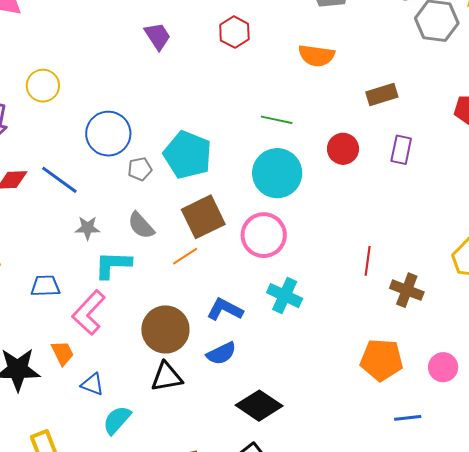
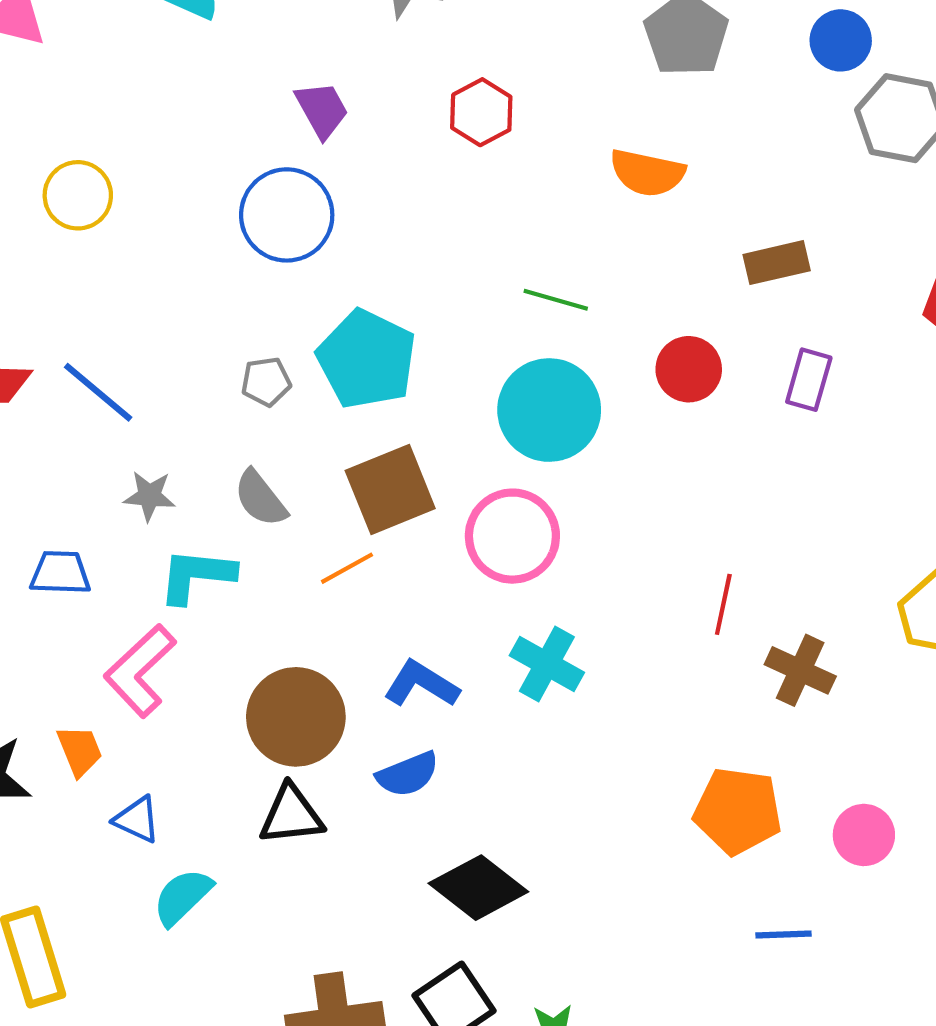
blue circle: (108, 134) -> (287, 215), moved
blue trapezoid: (45, 286) -> (60, 573), moved

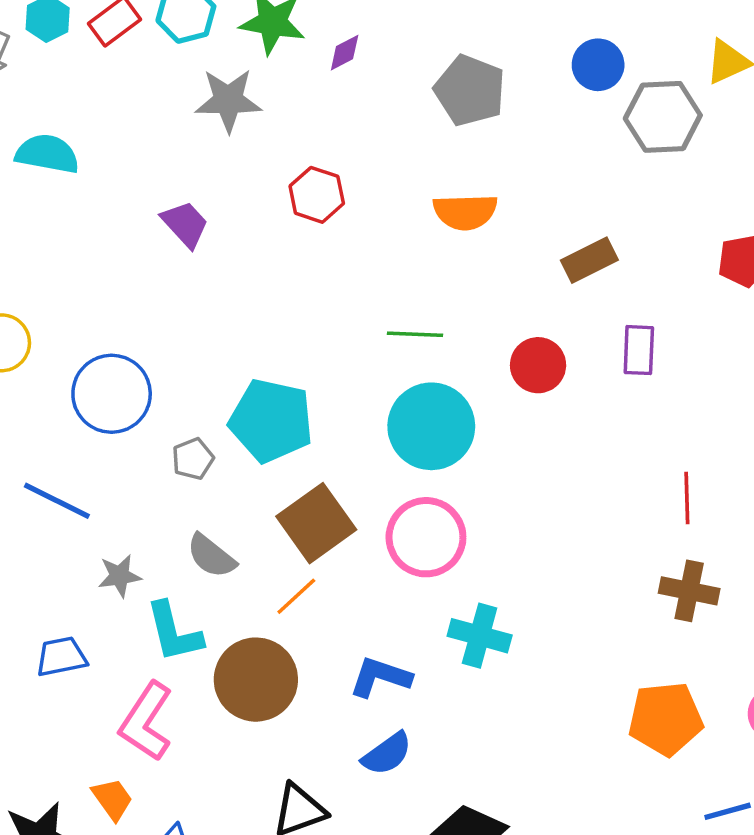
blue circle: (287, 215) -> (112, 394), moved
cyan L-shape: (196, 576) -> (174, 632), turned -96
red line: (723, 604) -> (687, 498), moved
brown circle: (296, 717) -> (256, 680), moved

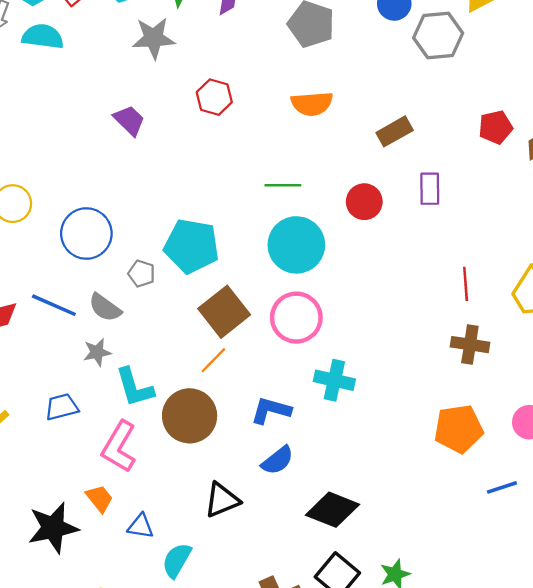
cyan semicircle: (47, 154) -> (43, 37), moved
gray pentagon: (193, 459) -> (142, 274), turned -30
gray semicircle: (211, 556) -> (105, 308), moved

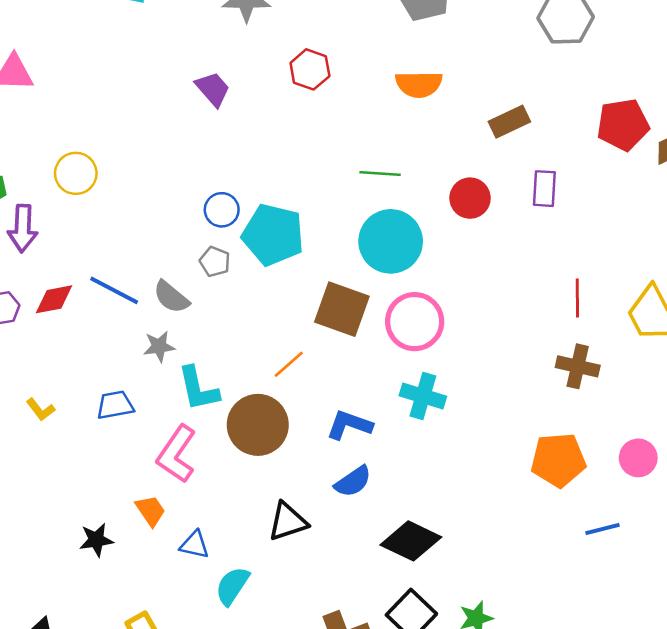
red pentagon: (496, 127) -> (623, 125), size x1.4
blue circle: (86, 234) -> (222, 210), moved, size x0.6
brown square: (224, 312) -> (342, 309), moved, turned -36
pink circle: (296, 318) -> (415, 322), moved
black star: (53, 528) -> (96, 540), size x0.6

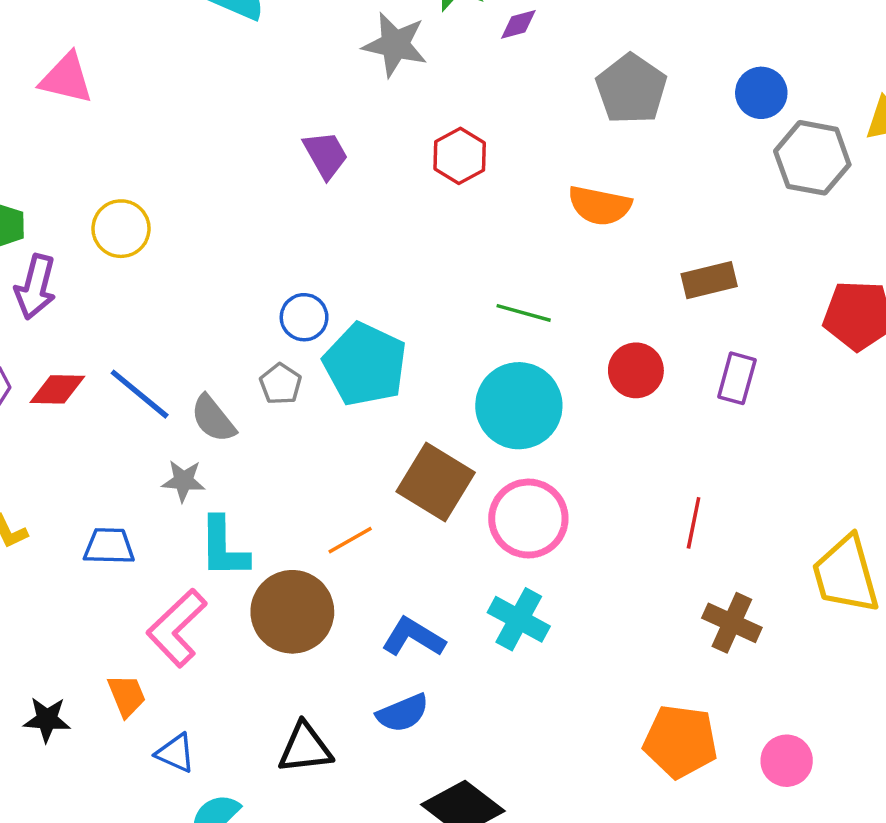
red line: (577, 298) -> (694, 523), moved

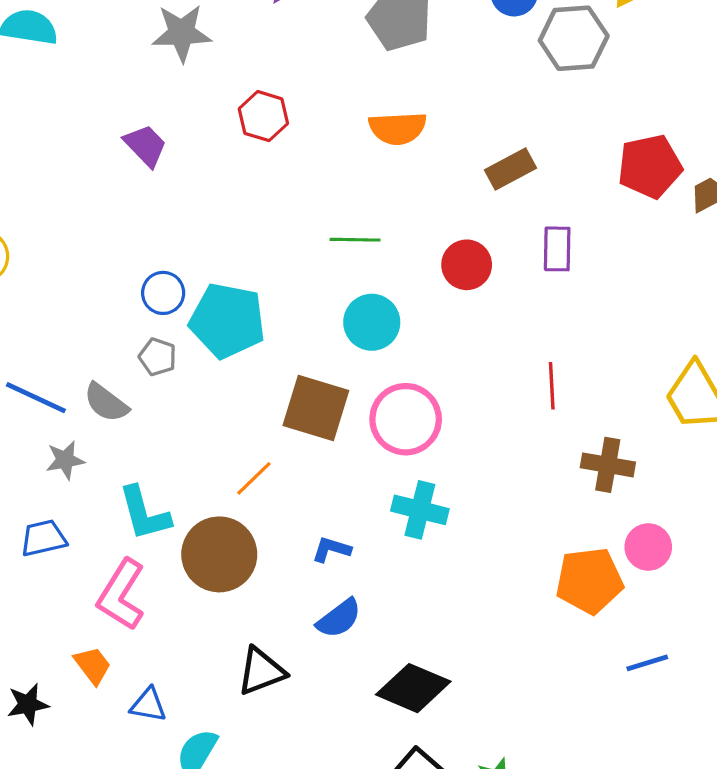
cyan circle: (519, 406) -> (372, 322), size x0.7
gray star: (183, 481) -> (65, 460), moved
blue L-shape: (413, 637) -> (331, 549), size x0.7
pink circle: (787, 761) -> (648, 547), moved

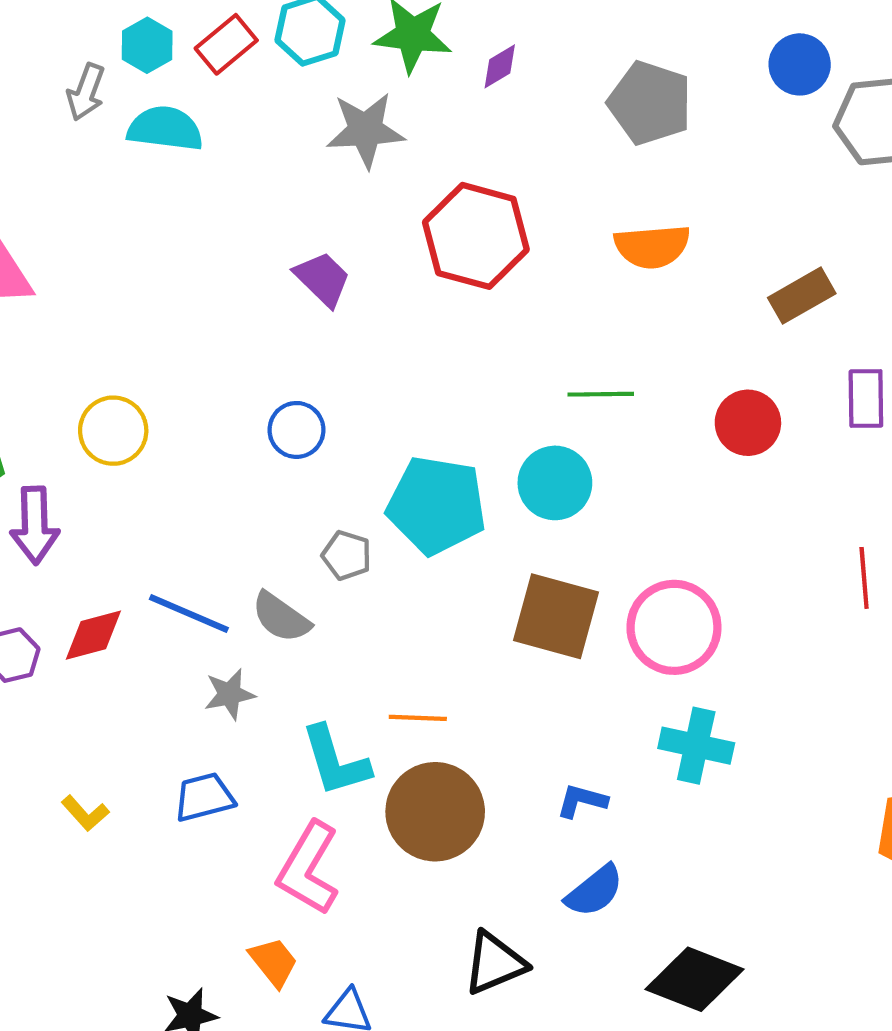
red hexagon: (263, 116) -> (476, 236), size x1.6
blue circle: (163, 293) -> (296, 430), moved
cyan circle: (372, 322) -> (555, 483), moved
orange line: (254, 478) -> (418, 718), moved, turned 48

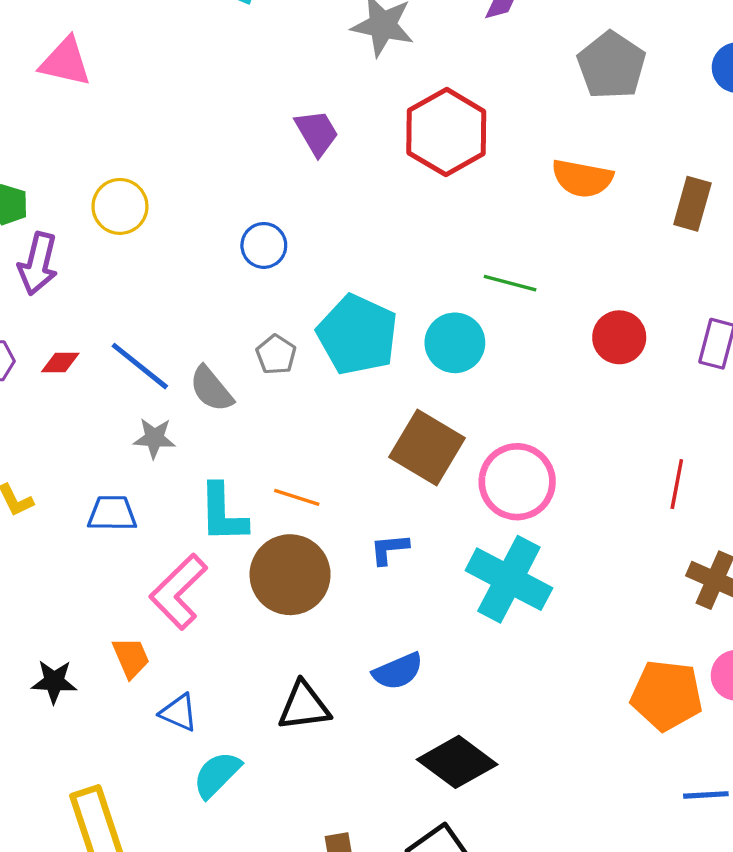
brown rectangle: (802, 296) -> (692, 204), moved, turned -60
red diamond: (93, 635) -> (60, 362), size x0.7
cyan cross: (696, 746) -> (509, 579), size x1.4
blue L-shape: (582, 801) -> (389, 549), moved, turned -36

